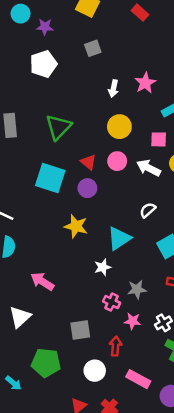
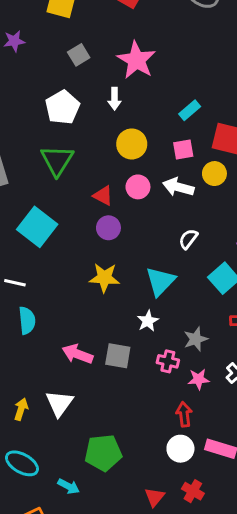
white pentagon: (43, 64) -> (62, 107), moved
pink star: (145, 83) -> (136, 60), moved, size x1.4
cyan square: (50, 178) -> (37, 227), moved, turned 32
gray square: (80, 330) -> (118, 356), moved, turned 30
white circle: (95, 371) -> (180, 449), moved

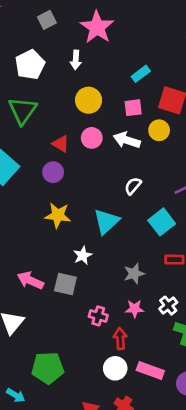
purple circle: (108, 228) -> (53, 172), moved
white star: (148, 321) -> (83, 255), moved
pink cross: (168, 361) -> (98, 316), moved

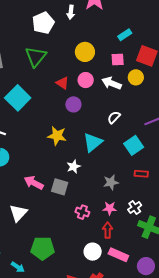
white arrow: (76, 60) -> (71, 12), moved
purple circle: (53, 172) -> (73, 104), moved
red arrow: (120, 339) -> (108, 230), moved

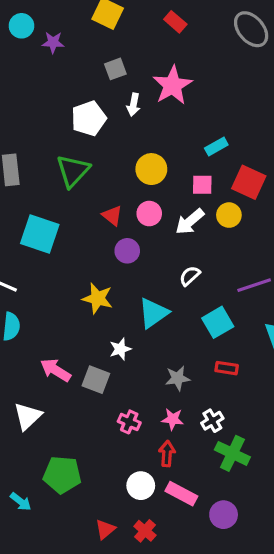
white arrow: (112, 83) -> (190, 222), turned -66
cyan square: (18, 98) -> (40, 234), turned -30

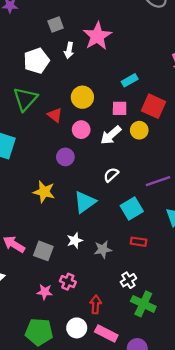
red triangle: (112, 215) -> (55, 115), moved
white star: (120, 349) -> (75, 241), moved
pink star: (173, 419) -> (45, 292), moved
green pentagon: (62, 475) -> (39, 332), moved

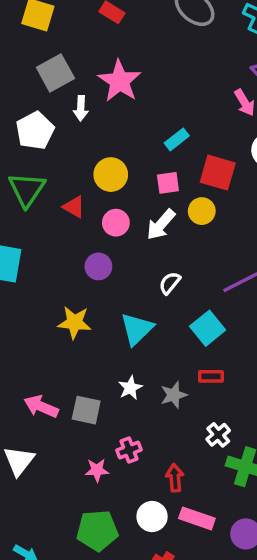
gray square: (56, 24) -> (55, 73), size x1.5
red rectangle: (139, 242) -> (211, 376), moved
pink cross: (68, 282) -> (129, 450), turned -35

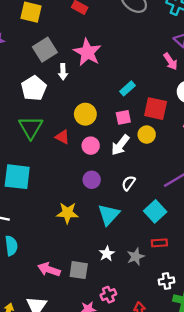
purple circle: (98, 266) -> (92, 180), moved
white cross: (218, 435) -> (166, 281), turned 35

